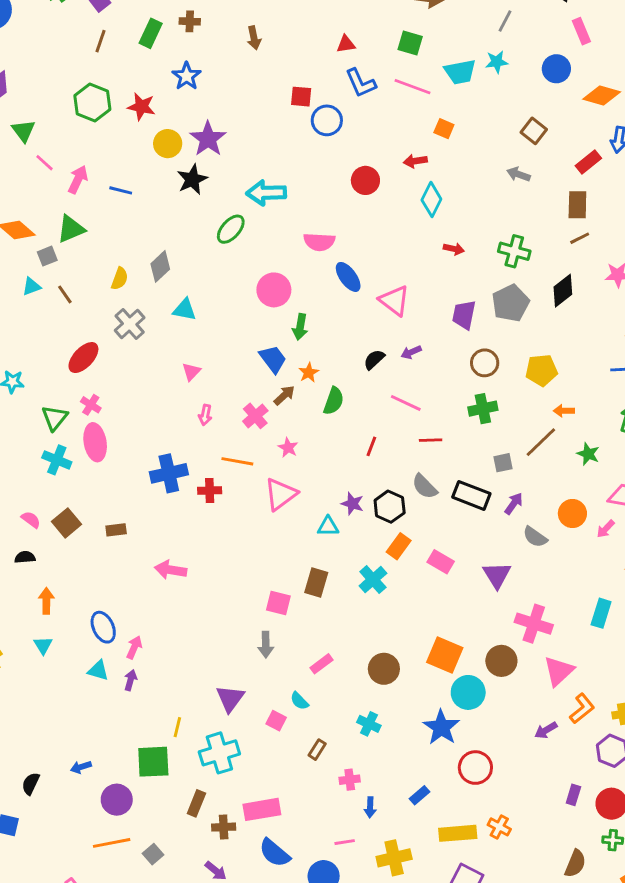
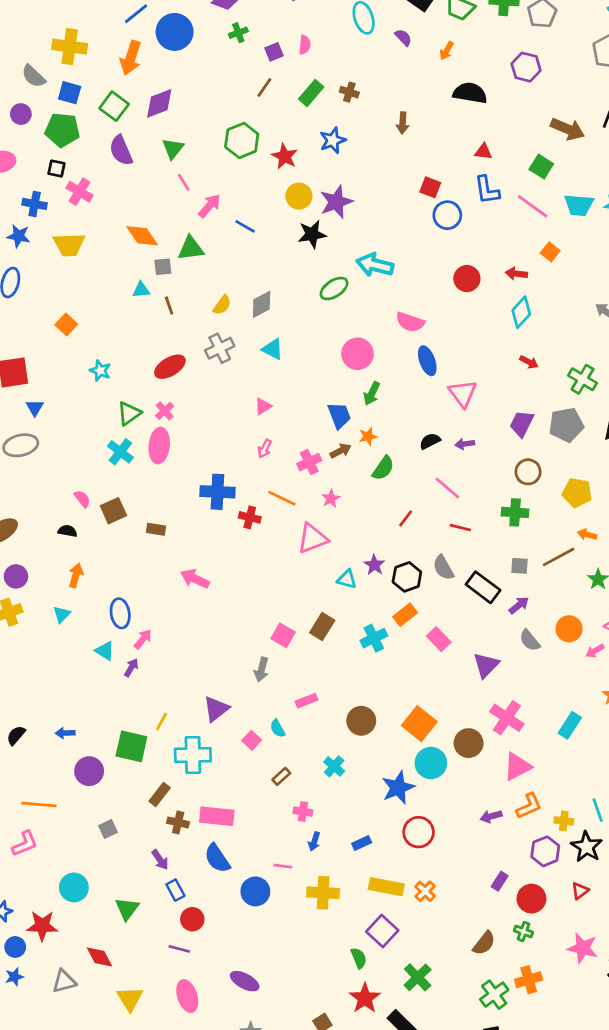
orange line: (112, 843) -> (39, 805), moved

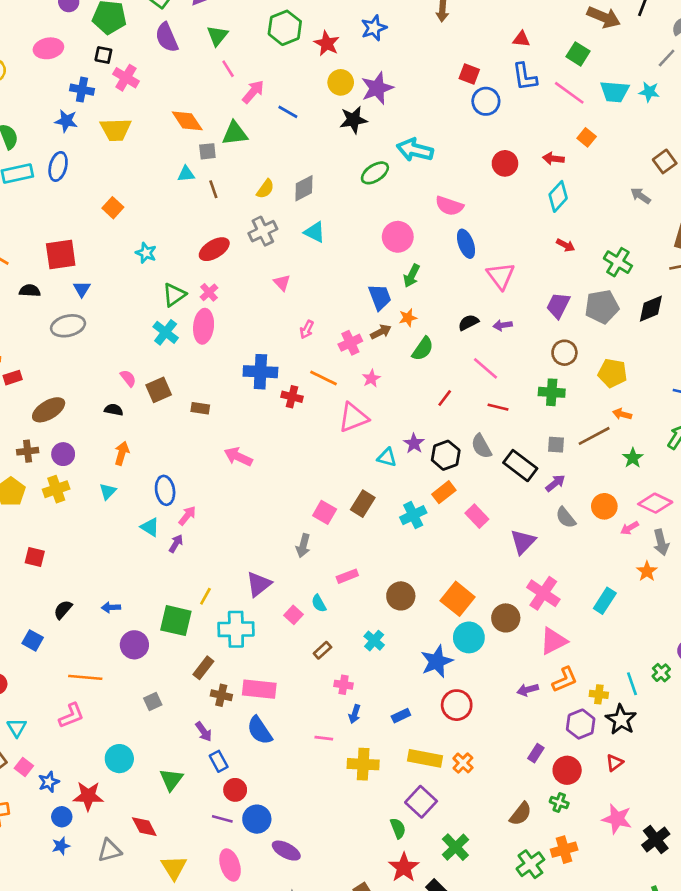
pink triangle: (263, 406) -> (282, 283), moved, turned -42
blue circle: (255, 891) -> (257, 819), moved

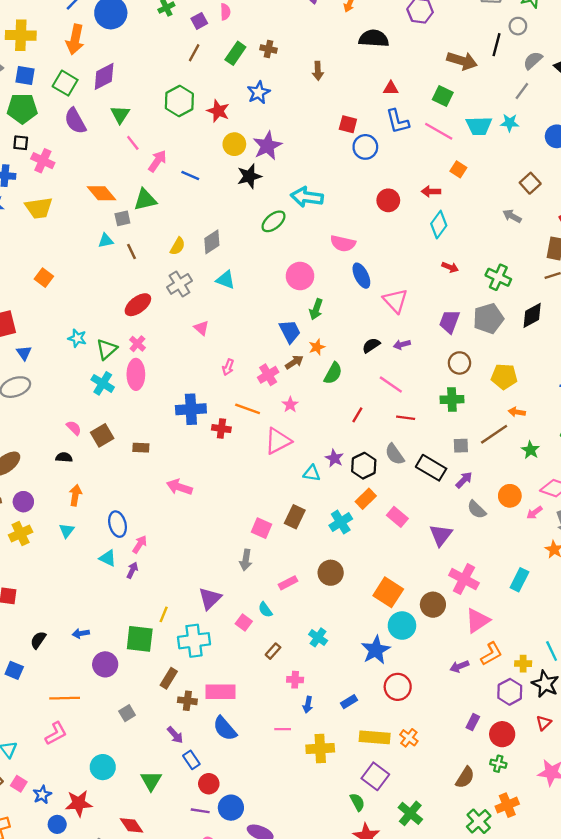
cyan star: (146, 253) -> (77, 338), moved
brown circle: (401, 596) -> (331, 573), moved

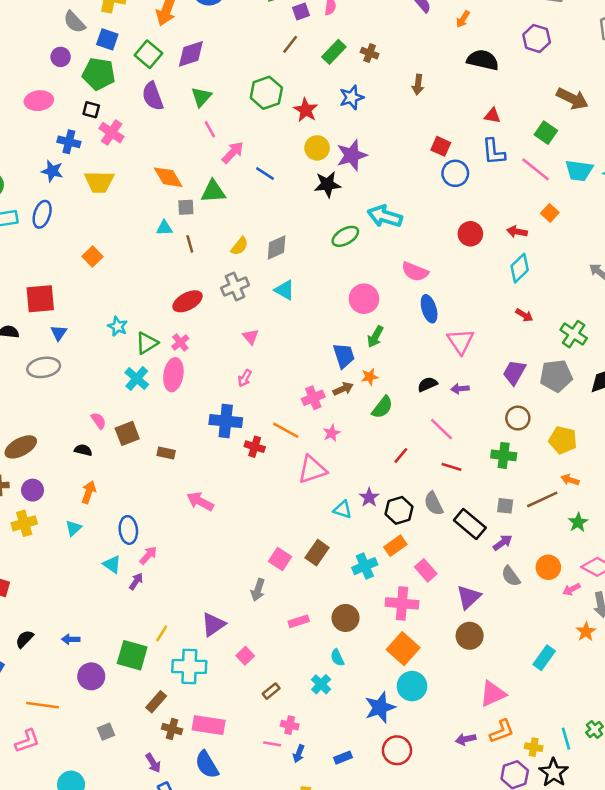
pink arrow: (228, 367) -> (245, 378), moved
pink cross: (464, 579) -> (402, 603), moved, turned -32
brown circle: (433, 605) -> (470, 636), moved
cyan semicircle: (265, 610) -> (337, 658), moved
pink line: (283, 729) -> (272, 744), moved

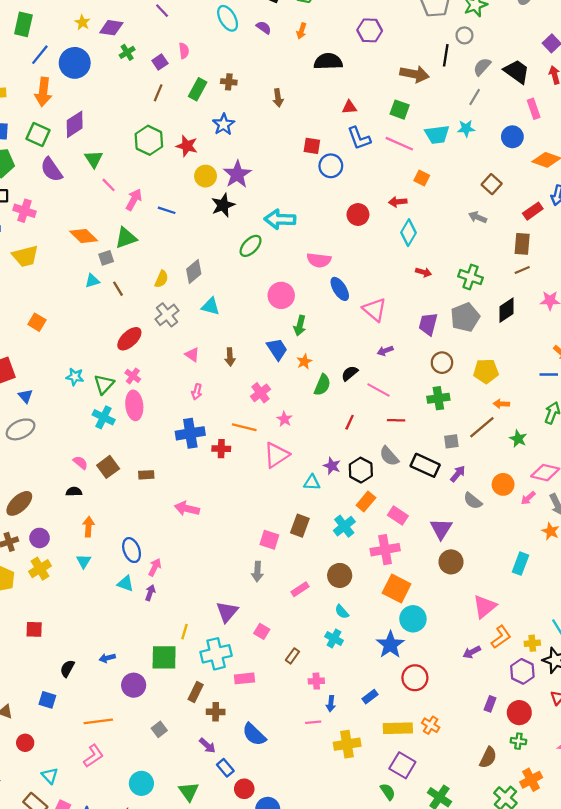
black semicircle: (427, 384) -> (350, 373), moved
brown arrow: (343, 389) -> (230, 357), moved, turned 126
pink rectangle: (209, 725) -> (244, 678), moved, size x0.7
pink line: (272, 744) -> (313, 722), moved

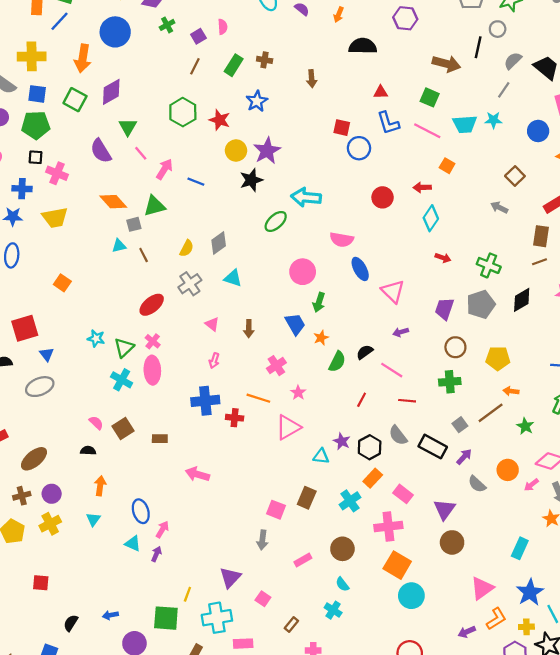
blue line: (40, 55) -> (59, 21), moved
purple semicircle: (51, 170) -> (101, 151), moved
gray square: (451, 441) -> (460, 425), turned -32
blue star: (390, 645) -> (530, 592), moved

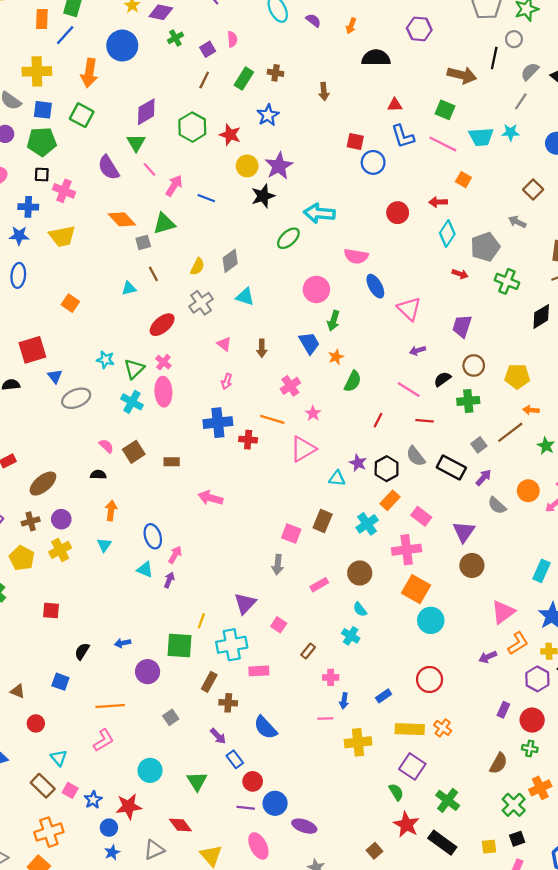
purple diamond: (111, 92) -> (146, 112), moved
cyan triangle: (119, 246) -> (129, 288), moved
gray pentagon: (481, 304) -> (485, 247), moved
black semicircle: (365, 352) -> (442, 379), moved
gray ellipse: (40, 387) -> (76, 398), moved

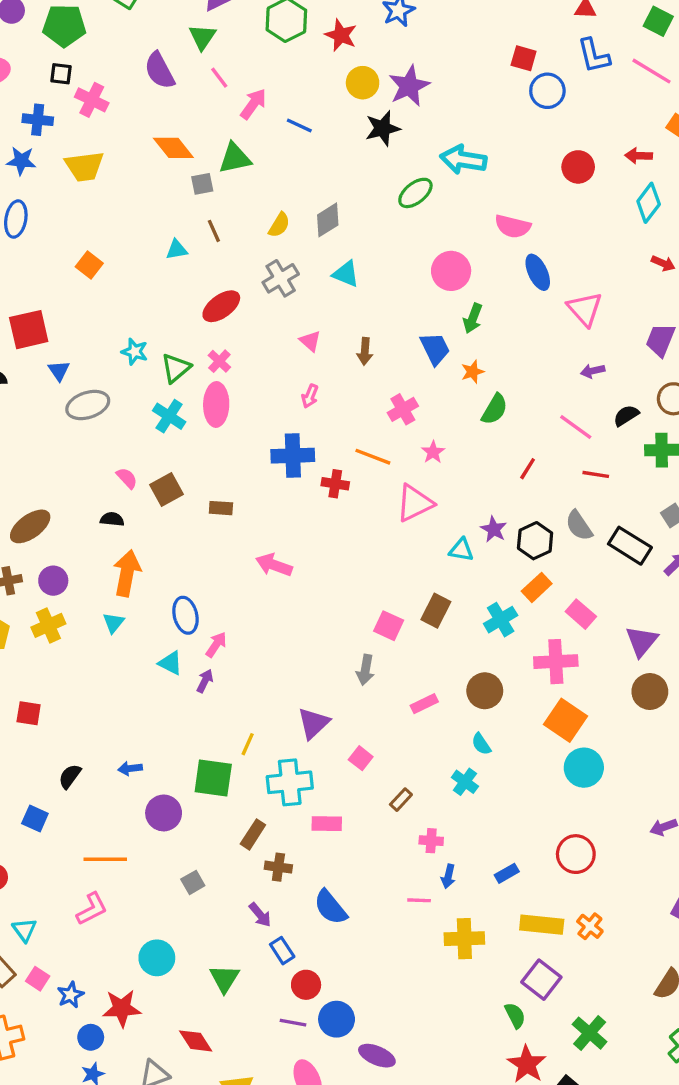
orange arrow: (111, 511) -> (127, 573), size x1.5

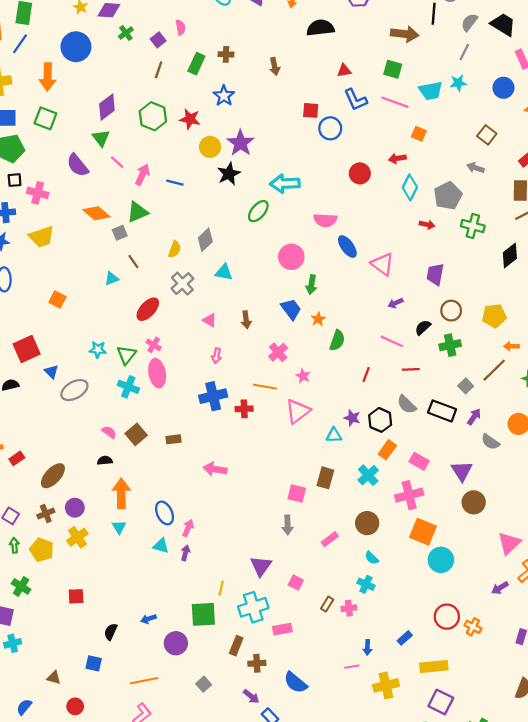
pink cross: (431, 841) -> (349, 608), moved
orange cross: (590, 926) -> (473, 627), moved

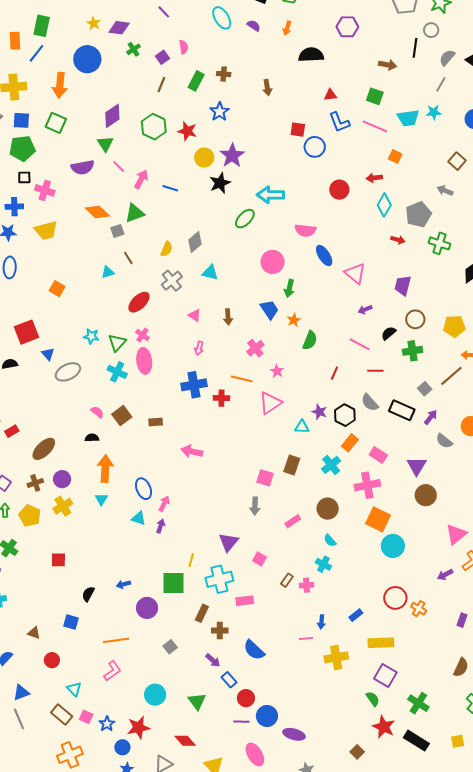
brown arrow: (405, 34) -> (388, 65), size x0.7
purple semicircle: (78, 165) -> (83, 167), turned -65

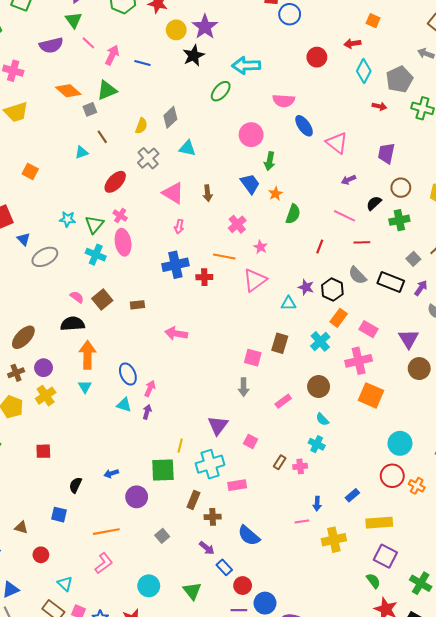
pink triangle: (195, 315) -> (173, 193), size x1.6
black semicircle: (92, 438) -> (72, 324), size x1.6
cyan circle: (393, 546) -> (400, 443), moved

